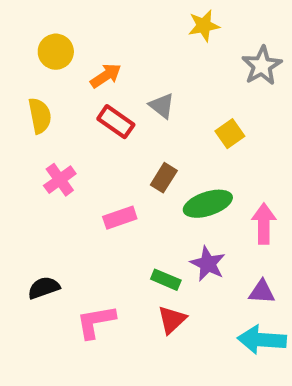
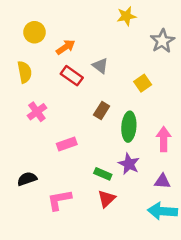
green ellipse: (208, 204) -> (129, 127), turned -68
pink rectangle: (120, 218) -> (67, 144), moved

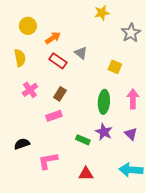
yellow square: (143, 83) -> (115, 67), turned -32
brown rectangle: (102, 110) -> (60, 94), moved
pink arrow: (164, 139) -> (133, 99), moved
purple triangle: (162, 181) -> (131, 134), moved, turned 40
red triangle: (107, 199) -> (86, 174), moved, turned 42

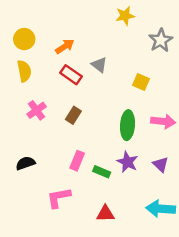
yellow circle: (28, 26) -> (24, 39), moved
pink arrow: (133, 99) -> (163, 121), turned 96
pink rectangle: (54, 116) -> (77, 161), moved, turned -49
black semicircle: (22, 144) -> (25, 163), moved

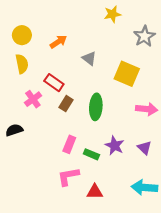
red rectangle: (71, 75) -> (54, 83), moved
yellow square: (141, 82) -> (127, 74), size x1.6
green ellipse: (127, 125) -> (96, 107), moved
black semicircle: (25, 163) -> (14, 130), moved
pink L-shape: (59, 198) -> (68, 176), moved

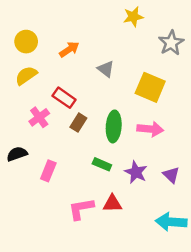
yellow semicircle: (22, 64) -> (26, 76), turned -114
pink arrow: (147, 109) -> (150, 129), moved
pink rectangle: (69, 144) -> (48, 171), moved
green rectangle: (91, 154) -> (102, 164), moved
red triangle: (95, 192) -> (112, 204), moved

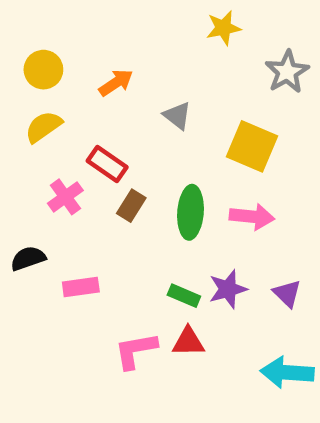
green rectangle: (102, 164) -> (184, 296), moved
pink rectangle: (48, 171) -> (81, 287), turned 60
purple star: (136, 172) -> (228, 289), turned 30

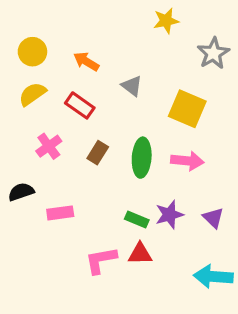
orange arrow: (116, 83) -> (86, 61), turned -115
red rectangle: (107, 164) -> (80, 105), moved

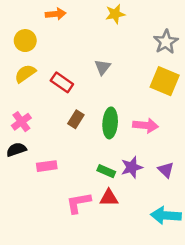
yellow star: (166, 21) -> (115, 14), moved
orange arrow: (86, 61) -> (56, 14), moved, turned 144
gray triangle: (132, 86) -> (103, 67), turned 30
yellow square: (187, 109) -> (165, 81), moved
pink cross: (49, 146) -> (21, 122), moved

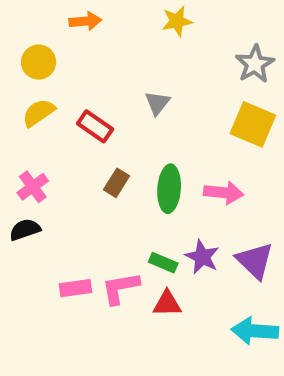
pink rectangle: (47, 166) -> (76, 288), moved
purple star: (132, 167) -> (202, 257), turned -30
purple triangle: (166, 170) -> (255, 261), size x1.5
pink L-shape: (78, 203) -> (120, 288), moved

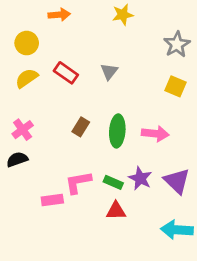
yellow square: (253, 124) -> (175, 86), size x0.7
red rectangle: (95, 126) -> (66, 73), moved
pink L-shape: (120, 288) -> (78, 182), moved

